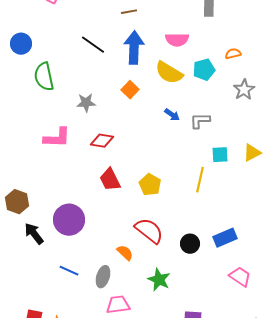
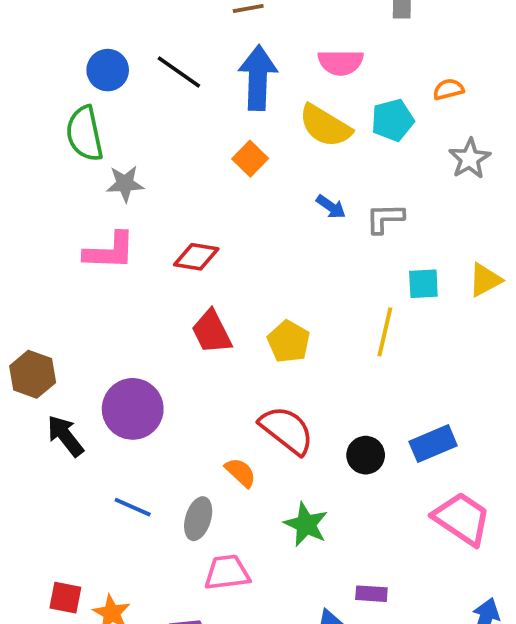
blue circle: (21, 44) -> (108, 70), moved
gray star: (86, 103) -> (125, 184), moved
pink trapezoid: (240, 277) -> (462, 519), size x1.4

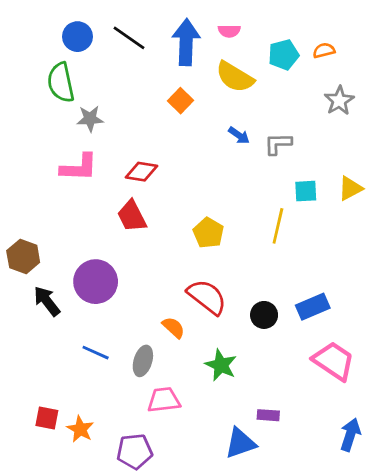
pink semicircle: (341, 62) -> (229, 31), moved, size x0.7
cyan pentagon: (393, 120) -> (284, 55), moved
red trapezoid: (212, 332) -> (132, 216), moved

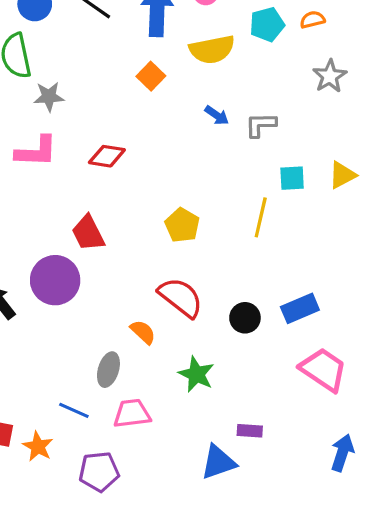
yellow semicircle: (235, 77) -> (212, 49), turned -42
red trapezoid: (132, 216) -> (88, 233), moved
blue line: (96, 353) -> (74, 410), moved

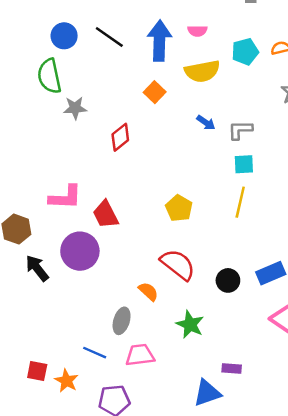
pink L-shape: (36, 151) -> (65, 197), moved
red diamond: (107, 156) -> (120, 137), moved, turned -48
cyan square: (292, 178) -> (244, 164), moved

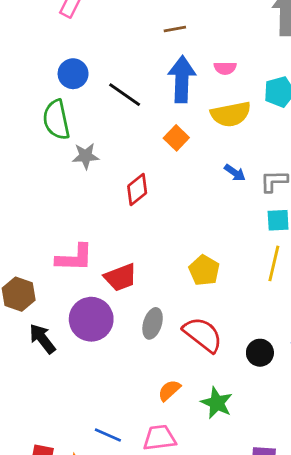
black line: (109, 37) -> (125, 95), moved
red trapezoid: (106, 214) -> (120, 277), turned -84
orange semicircle: (148, 291) -> (169, 390), moved, turned -85
gray ellipse: (122, 321) -> (153, 323), moved

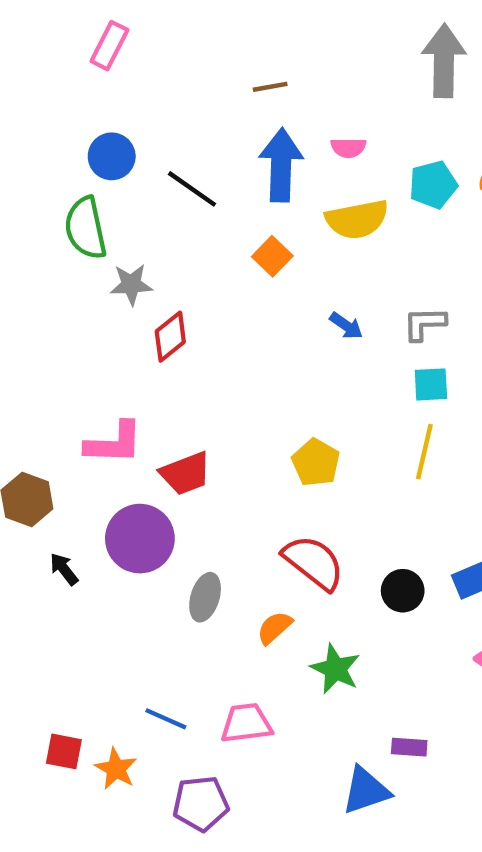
blue arrow: (235, 173) -> (346, 326), moved
red diamond: (137, 189) -> (170, 337), moved
gray ellipse: (153, 323) -> (205, 597), moved
black arrow: (42, 339) -> (64, 569), size x0.7
orange semicircle: (169, 390) -> (275, 628), moved

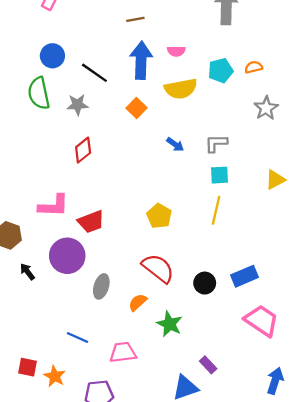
gray star: (131, 284) -> (77, 105), moved
blue line: (166, 719) -> (77, 338), moved
purple rectangle: (409, 747) -> (208, 365), turned 42

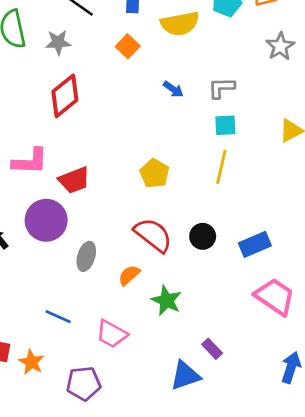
red diamond: (83, 150) -> (65, 96), size x1.4
black circle: (205, 283) -> (203, 236), moved
pink trapezoid: (123, 352) -> (112, 334), turned -144

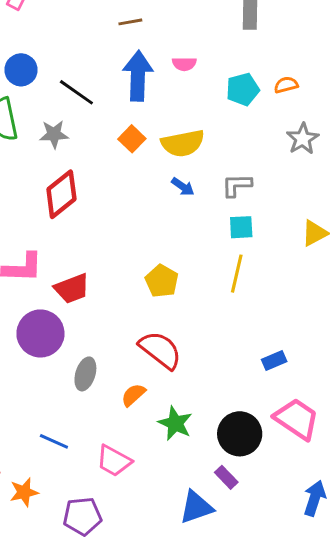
yellow semicircle: (180, 24) -> (183, 143), moved
black circle: (203, 236) -> (240, 434), moved, size x1.5
blue rectangle: (255, 244) -> (274, 360), size x0.7
orange star: (31, 362) -> (24, 492), turned 30

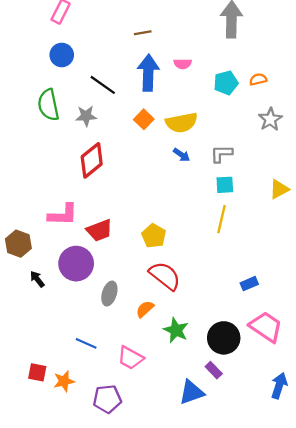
blue circle: (21, 70) -> (62, 55), moved
yellow pentagon: (162, 281) -> (154, 236), moved

